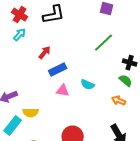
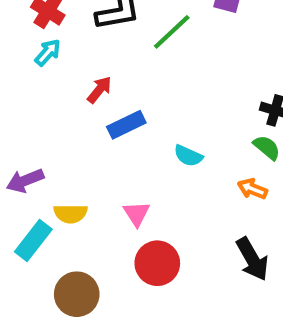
green line: (104, 43) -> (172, 32), moved
pink triangle: (63, 91) -> (137, 214), moved, turned 48

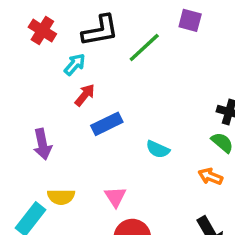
cyan arrow: (48, 52) -> (75, 64), moved
purple arrow: (25, 181) -> (42, 144), moved, turned -80

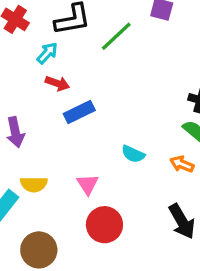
red arrow: (85, 95) -> (57, 83), turned 70
cyan semicircle: (158, 149) -> (133, 154), moved

